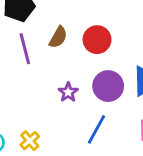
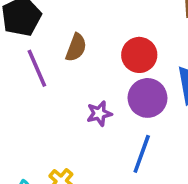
red circle: (97, 40) -> (139, 55), moved
purple star: (68, 92) -> (99, 114), turned 30

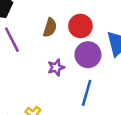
brown semicircle: (76, 47) -> (50, 28), moved

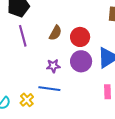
blue line: (87, 93) -> (49, 89), moved, turned 70

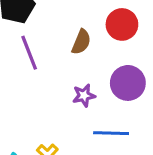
red circle: (80, 37) -> (122, 24), moved
blue line: (49, 89) -> (111, 133), moved

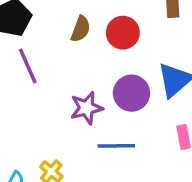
brown semicircle: (81, 42) -> (81, 29), moved
purple star: (84, 96) -> (86, 108), size x1.4

